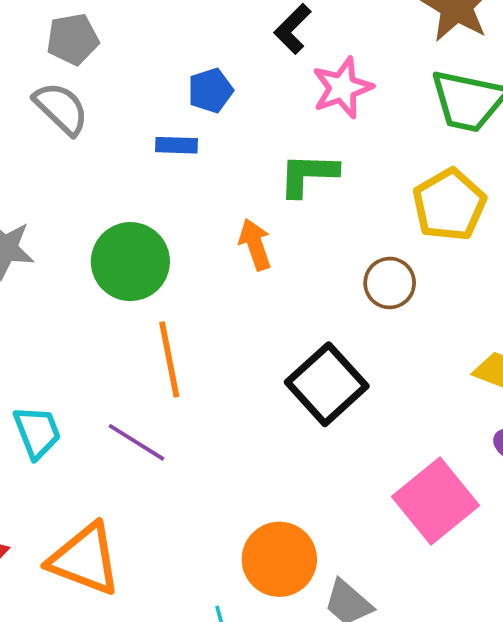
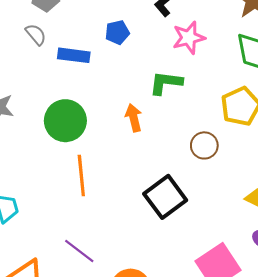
gray semicircle: (61, 108) -> (36, 34), size x0.7
blue rectangle: (177, 145) -> (74, 55), moved, size x1.4
purple line: (136, 442) -> (79, 251), moved

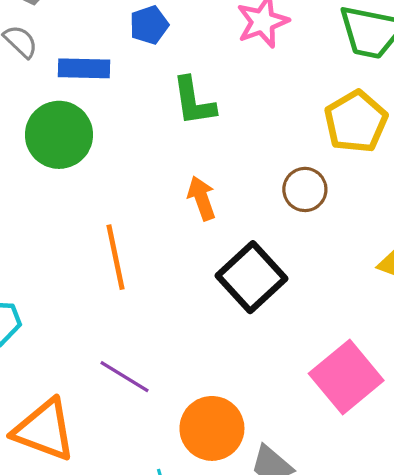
green L-shape: (166, 83) -> (194, 101), moved, turned -100
orange arrow: (134, 118) -> (202, 198), moved
green circle: (65, 121) -> (59, 135), moved

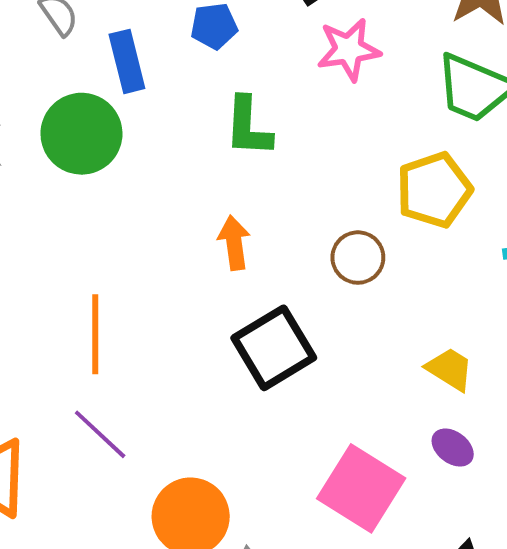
blue rectangle: (84, 68) -> (127, 61), turned 63
orange line: (116, 257) -> (95, 334), moved
pink square: (346, 377) -> (361, 488), turned -30

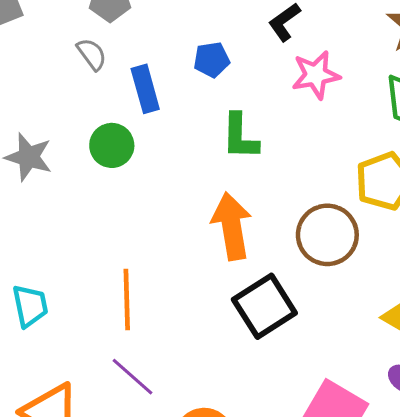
green circle: (81, 134) -> (112, 145), size x0.7
orange arrow: (234, 243) -> (232, 226), size x1.6
brown circle: (358, 258) -> (327, 235), size x1.5

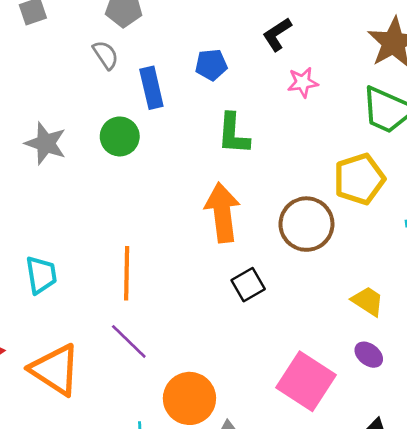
pink star: (316, 75) -> (303, 82), size x0.7
black square: (264, 306) -> (248, 285), size x0.6

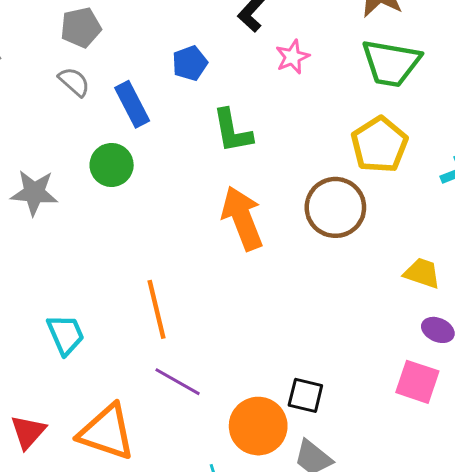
black square: (248, 285) -> (305, 395), moved, turned -32
pink square: (306, 381) -> (417, 382), moved, size x0.7

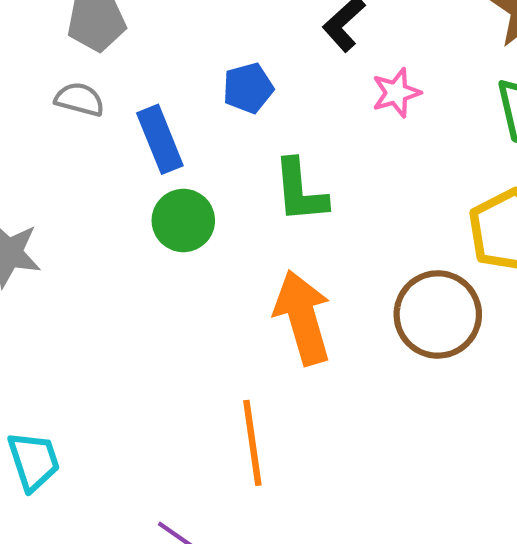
gray semicircle: (74, 82) -> (80, 99), turned -32
green circle: (112, 165) -> (183, 220), moved
orange line: (157, 309) -> (252, 443), moved

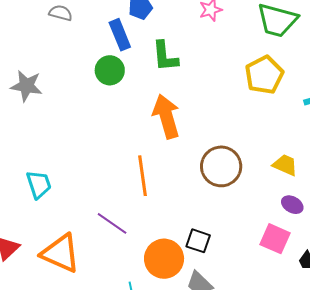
blue rectangle: (160, 139) -> (120, 35), moved
brown circle: (438, 314) -> (221, 166), moved

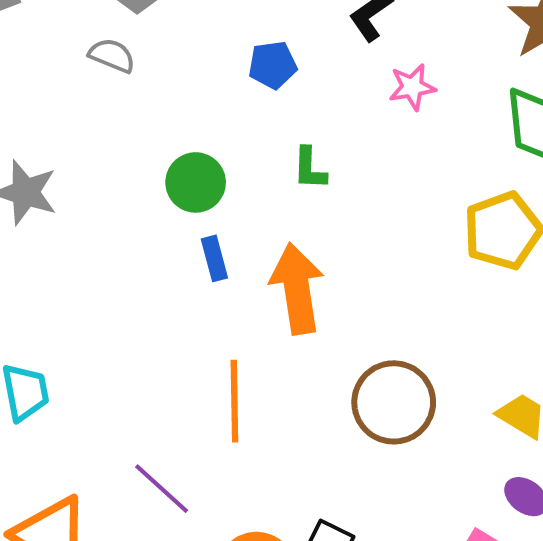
blue rectangle: (120, 35) -> (214, 258), moved, size x0.7
green L-shape: (165, 56) -> (310, 168), size x0.7

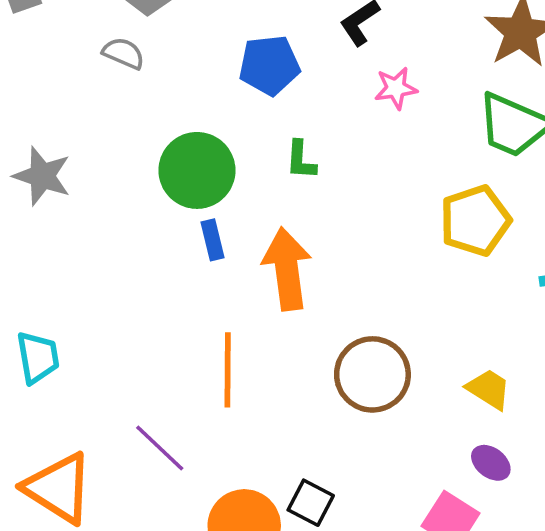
blue pentagon: (273, 65) -> (269, 65), size x1.4
green circle: (196, 182) -> (197, 170), size x1.4

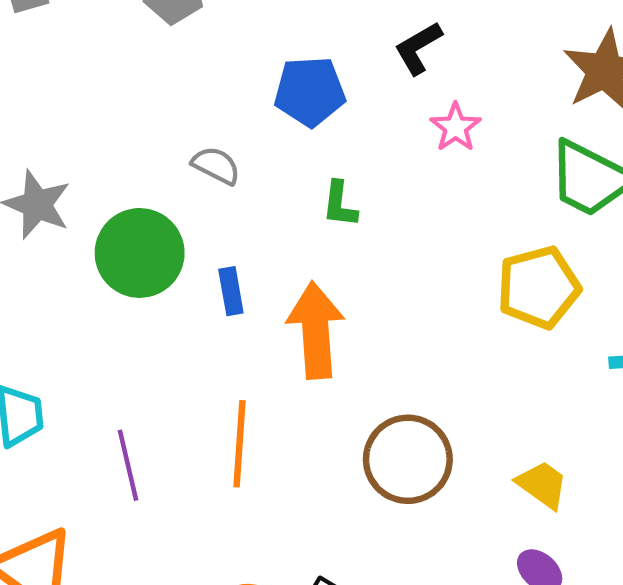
gray semicircle: (124, 53) -> (216, 165), moved
pink star: (396, 88) -> (456, 127), turned -30
green circle: (197, 170) -> (140, 253), moved
purple line: (160, 448) -> (128, 465), moved, turned 30

